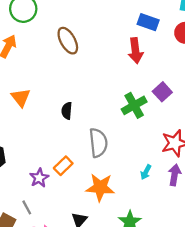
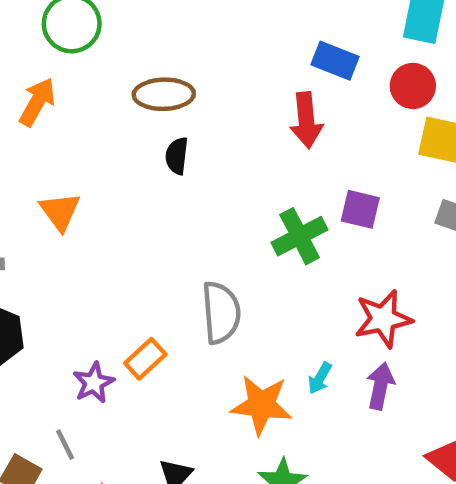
brown ellipse: (68, 41) -> (164, 94), turned -64
purple square: (162, 92) -> (360, 209), turned -36
black semicircle: (67, 111) -> (177, 156), moved
orange star: (100, 187) -> (261, 405), moved

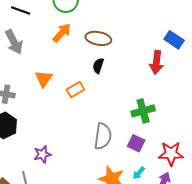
orange arrow: (37, 102) -> (62, 33), moved
purple square: (360, 209) -> (136, 143), moved
orange rectangle: (145, 359) -> (75, 90), moved

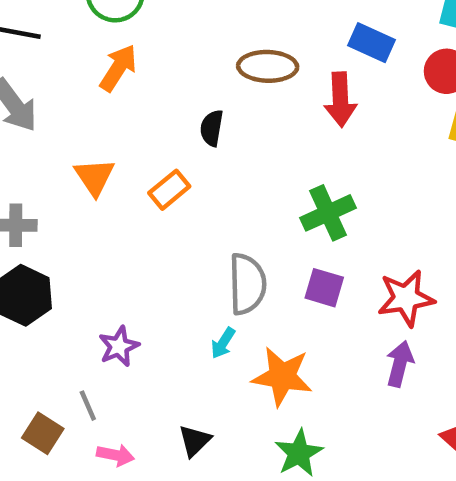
brown ellipse: (98, 38) -> (268, 66), moved
cyan arrow: (139, 173) -> (223, 343), moved

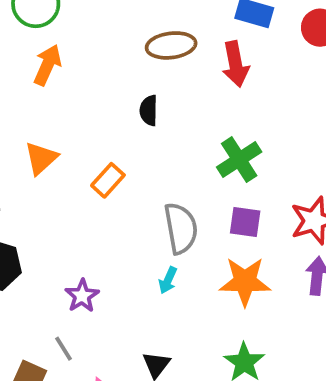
black semicircle: (212, 128) -> (149, 110), moved
orange triangle: (94, 177) -> (41, 158), turned 30
orange rectangle: (169, 190) -> (108, 180), moved
orange star: (282, 376) -> (245, 282), moved

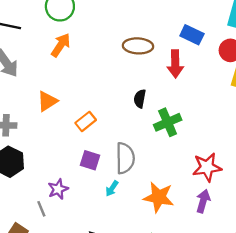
black semicircle: (149, 110) -> (140, 99), moved
purple square: (245, 222) -> (90, 160), moved
gray line: (64, 349) -> (41, 209), moved

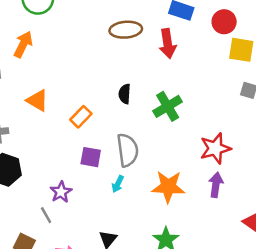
orange arrow: (61, 45) -> (23, 44), moved
black semicircle: (140, 99) -> (125, 94), moved
orange triangle: (47, 101) -> (37, 101), turned -50

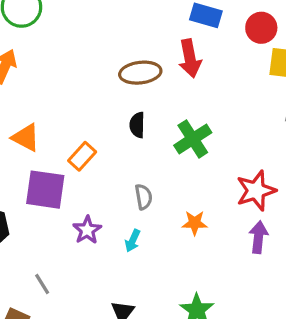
brown ellipse: (126, 30) -> (140, 73), moved
gray semicircle: (128, 150) -> (144, 197), size x0.6
purple square: (91, 157) -> (45, 190), moved, size x1.5
orange star: (168, 187) -> (195, 223), moved, size x0.6
purple star: (61, 192) -> (87, 230), moved

